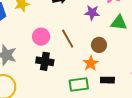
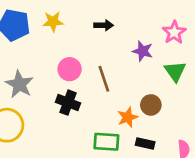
green triangle: (119, 23) -> (175, 71), turned 36
brown circle: (99, 45) -> (151, 105), moved

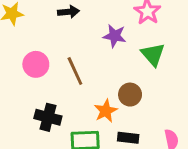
black cross: (68, 103) -> (48, 117), moved

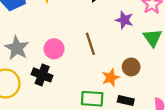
pink circle: (36, 64) -> (54, 49), moved
black cross: (48, 117) -> (42, 75), moved

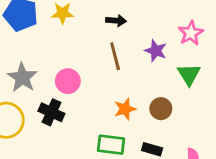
brown line: (90, 44) -> (115, 56), moved
orange star: (111, 78) -> (125, 109), moved

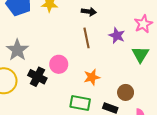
pink circle: (68, 81) -> (59, 64), moved
brown circle: (161, 109) -> (126, 92), moved

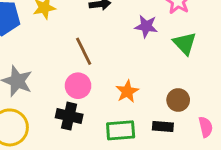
brown line: (87, 38) -> (84, 51), moved
black cross: (37, 77) -> (69, 116), moved

